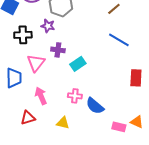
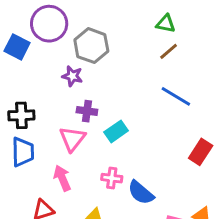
black cross: (23, 35) -> (21, 115), moved
pink triangle: (36, 63) -> (72, 139), moved
red rectangle: (136, 78) -> (201, 152), turned 30

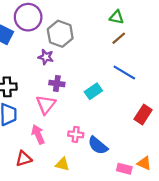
cyan rectangle: (116, 131) -> (93, 91), moved

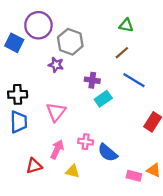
brown line: (119, 38) -> (122, 53), moved
purple cross: (57, 84) -> (92, 80), moved
pink arrow: (38, 134) -> (57, 149), moved, turned 48

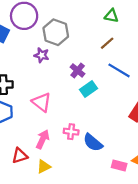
purple cross: (92, 80) -> (78, 70), turned 32
pink triangle: (56, 112) -> (42, 102), turned -30
yellow triangle: (72, 171) -> (44, 167), moved, turned -40

